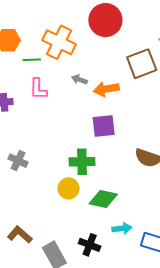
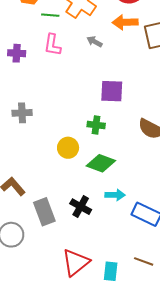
orange arrow: (106, 89) -> (125, 22), moved
gray cross: (18, 161) -> (22, 113), turned -36
green cross: (82, 162) -> (96, 125), moved, size x0.7

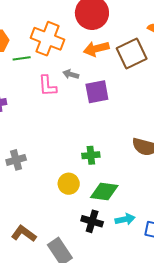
pink L-shape: (52, 45) -> (47, 86), moved
purple square: (112, 91) -> (97, 92), moved
black cross: (81, 207) -> (92, 221), moved

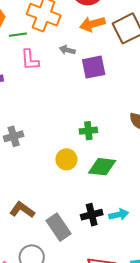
pink L-shape: (47, 86) -> (30, 60), moved
cyan arrow: (125, 219) -> (119, 215), moved
black cross: (92, 221) -> (92, 215), moved, turned -30

